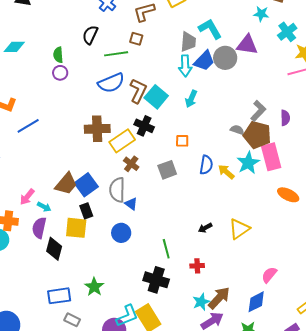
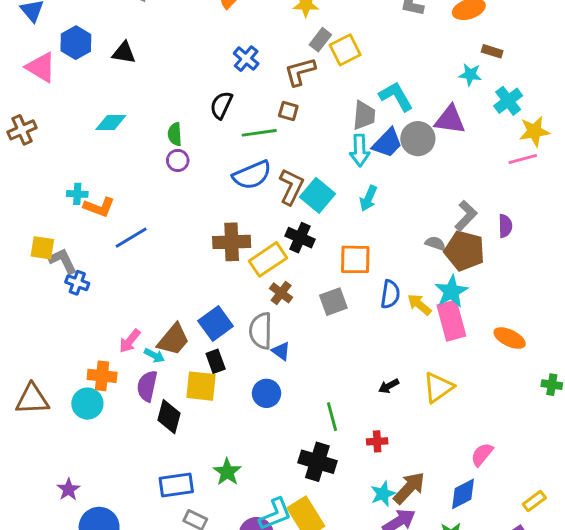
orange square: (182, 141) -> (355, 259), size x1.6
pink rectangle: (271, 157) -> (451, 321), moved
brown trapezoid: (66, 184) -> (173, 339), moved

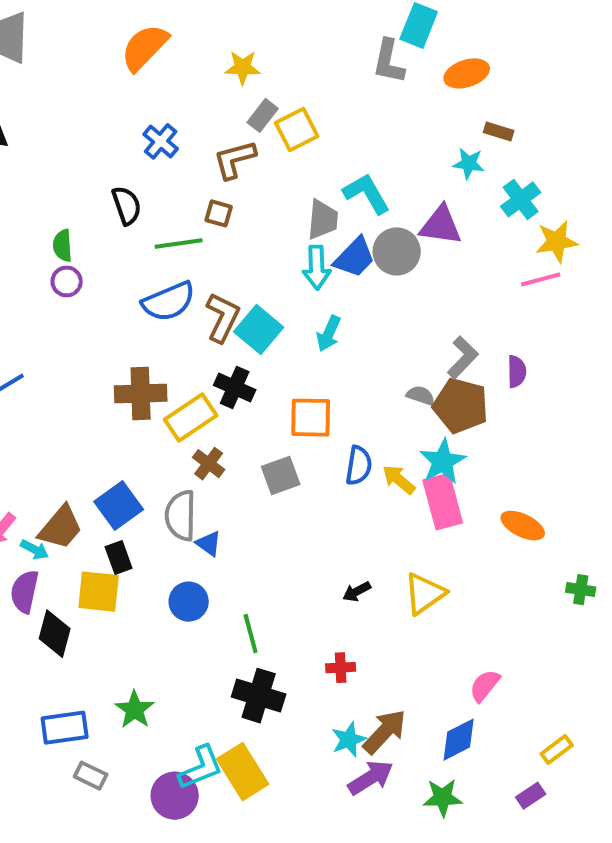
black semicircle: (221, 105) -> (127, 205), turned 136
green line: (332, 417) -> (251, 634), moved

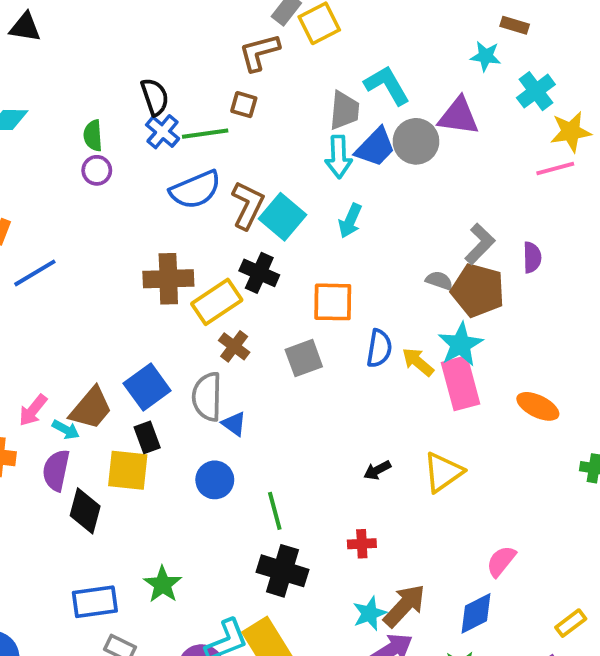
blue cross: (161, 141) -> (163, 132), moved

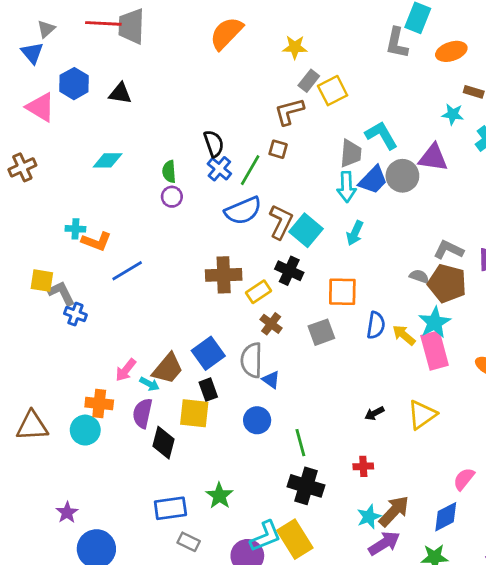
green line: (205, 134) -> (250, 170), turned -52
gray L-shape: (480, 244) -> (449, 250), turned -108
yellow rectangle: (217, 302) -> (258, 292), size x0.7

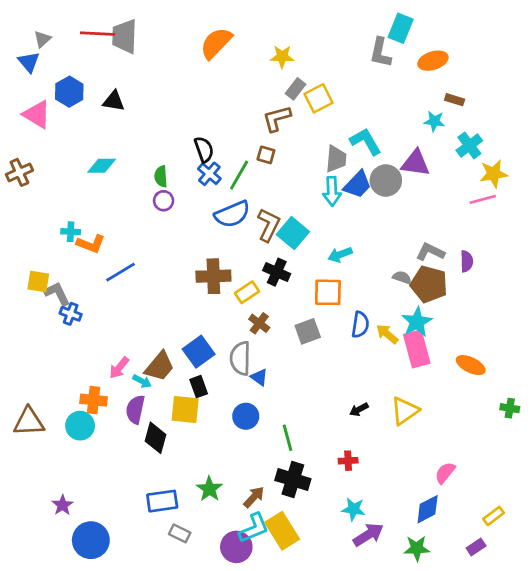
cyan arrow: (355, 233) -> (340, 255), moved, turned 45
brown arrow: (394, 511) -> (254, 497), moved, size x0.7
cyan star: (369, 517) -> (354, 509), turned 30

